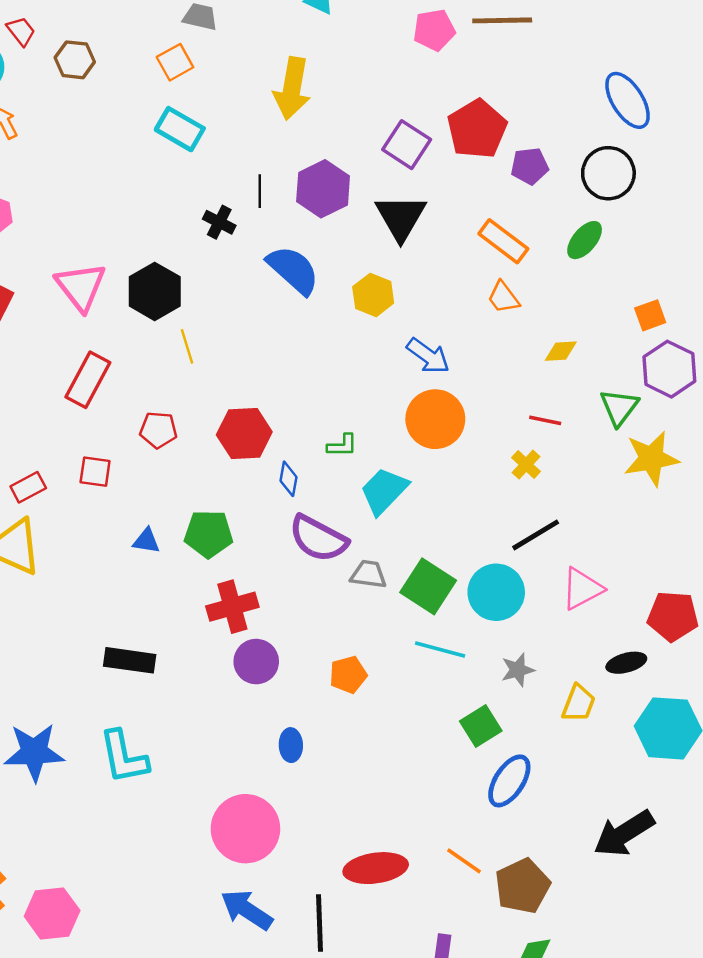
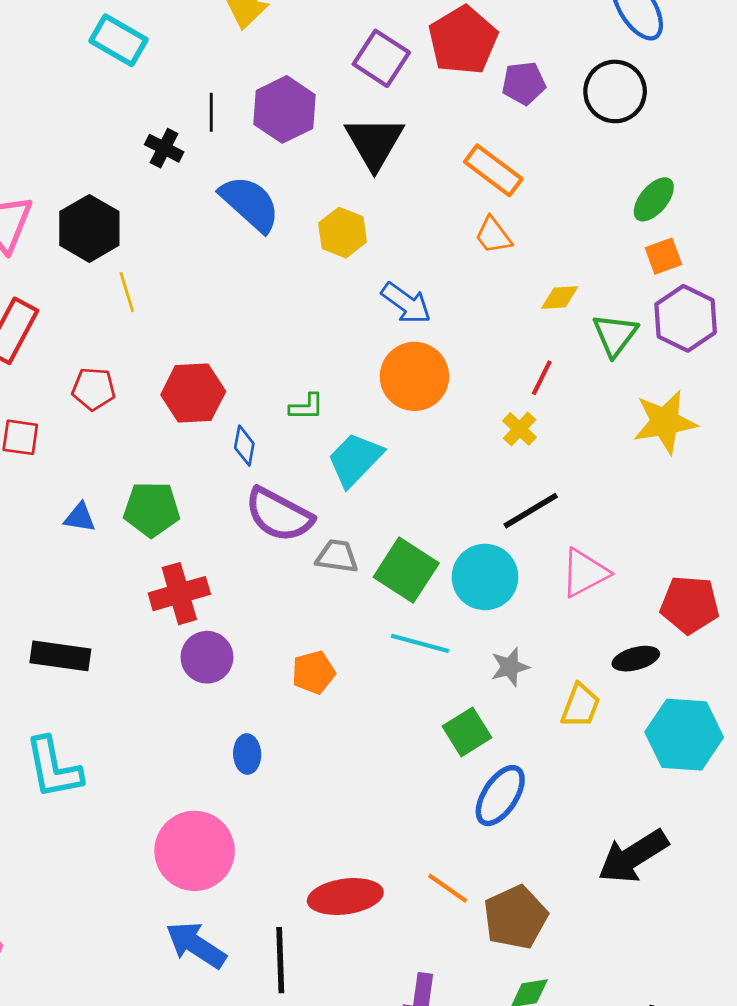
green ellipse: (585, 240) -> (654, 199), moved
green triangle: (619, 407) -> (615, 335), moved
red line: (545, 420) -> (542, 378), turned -76

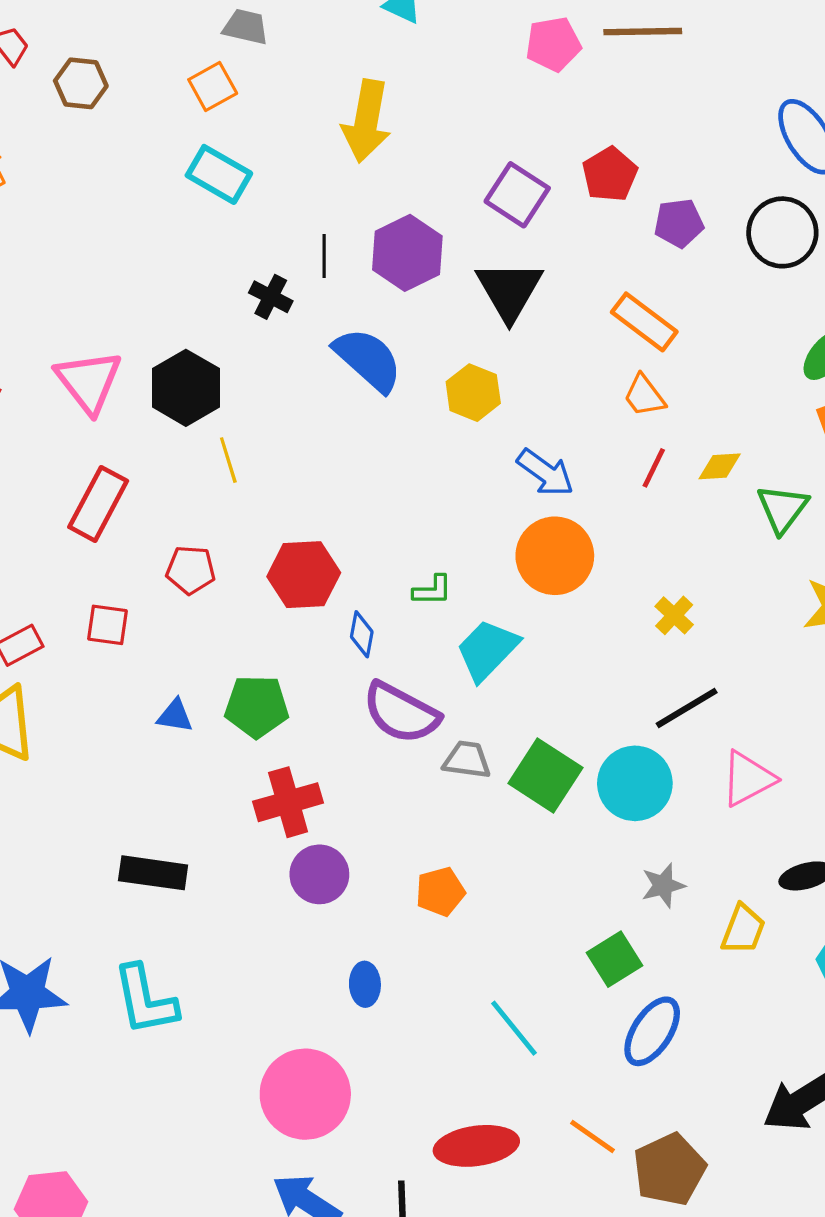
red pentagon: (463, 40) -> (610, 174), size x0.7
red line: (542, 378) -> (654, 468), moved
cyan line: (420, 643) -> (514, 1028), moved, turned 36

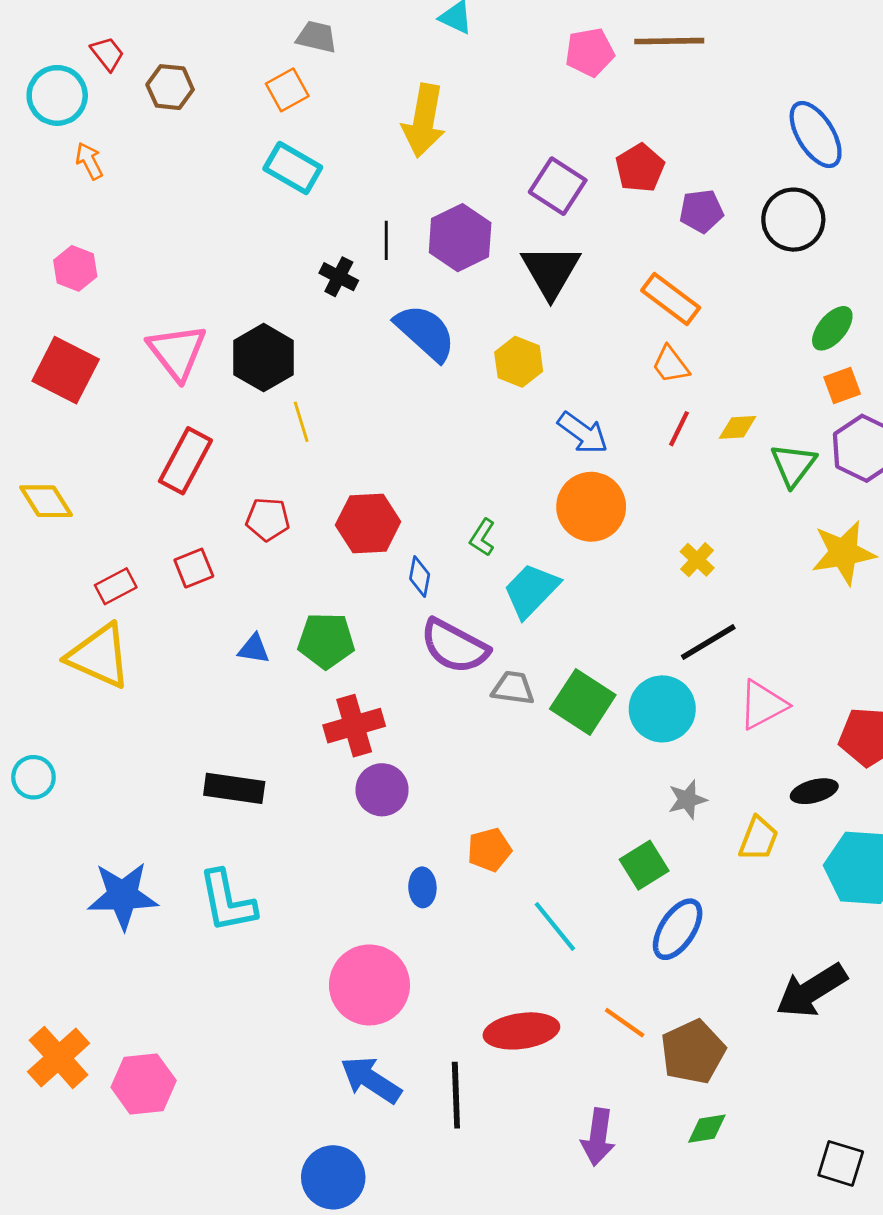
green L-shape: (432, 590) -> (482, 537), turned 123
red square: (108, 625) -> (194, 568), turned -30
orange pentagon: (440, 892) -> (489, 850), moved

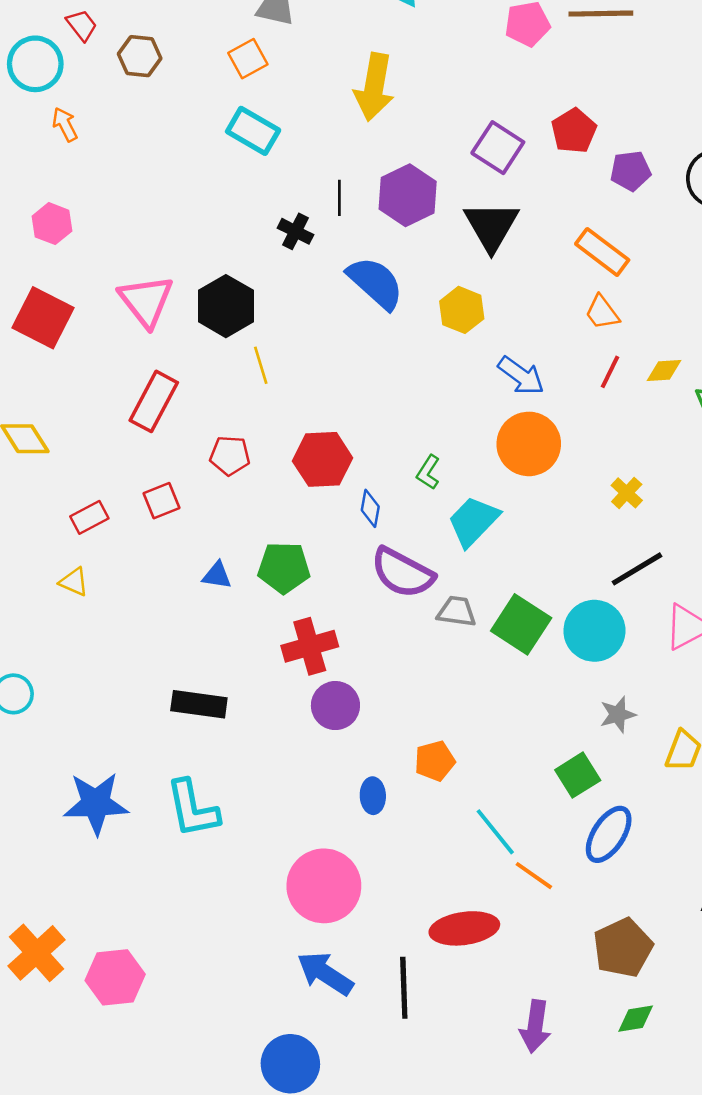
yellow triangle: (99, 656) -> (74, 582), size x0.5
orange line: (625, 1023) -> (534, 876), moved

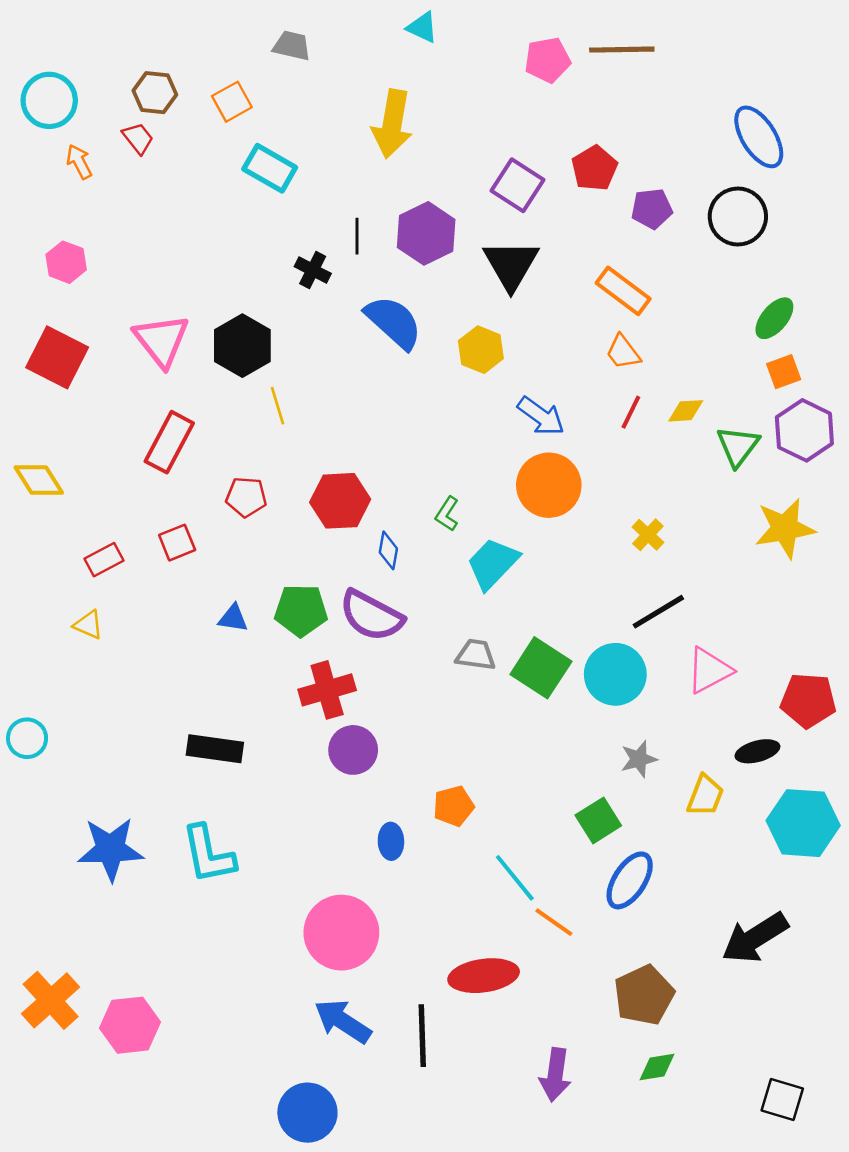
red trapezoid: (82, 25) -> (138, 138), moved
orange square: (248, 59) -> (232, 102), moved
purple semicircle: (402, 573) -> (371, 616), moved

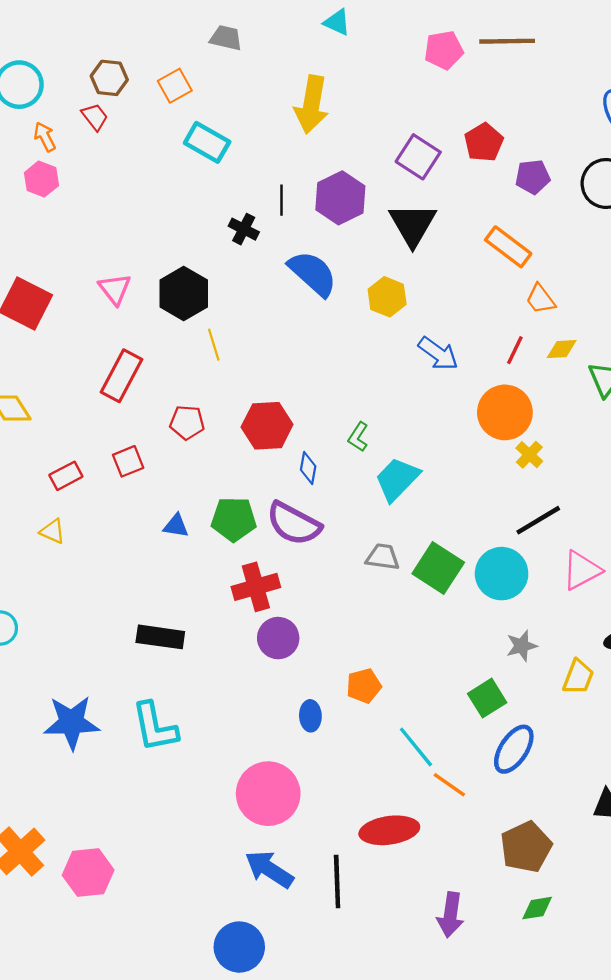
pink hexagon: (66, 262) -> (41, 179), moved
pink triangle: (161, 340) -> (115, 289), size x0.7
orange trapezoid: (623, 352) -> (540, 299), moved
orange circle: (549, 485) -> (505, 412), moved

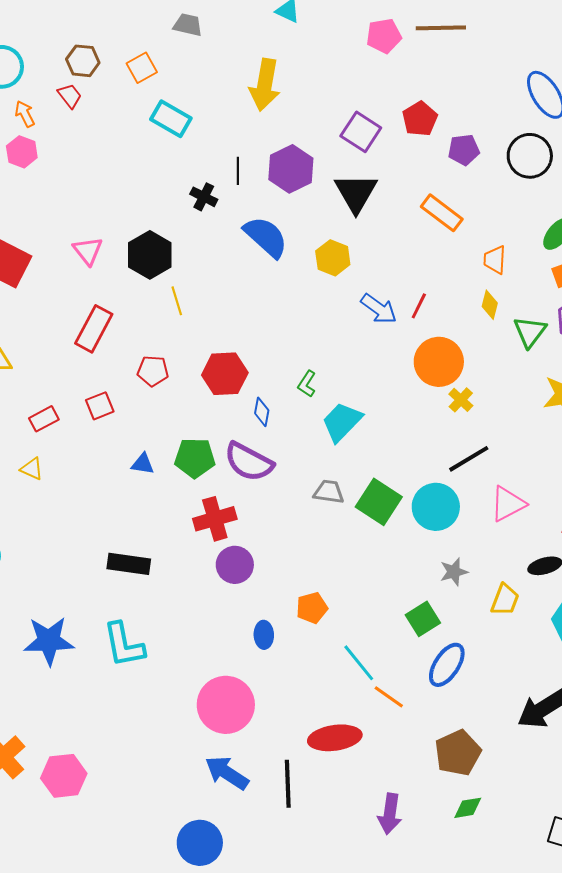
orange trapezoid: (540, 299) -> (495, 260), moved, turned 40
yellow diamond: (562, 349) -> (490, 305), turned -72
red line: (515, 350) -> (419, 306), moved

